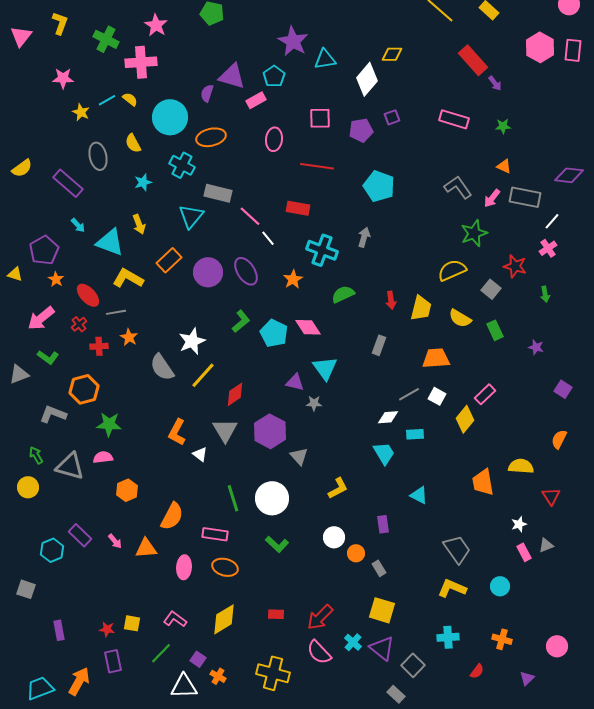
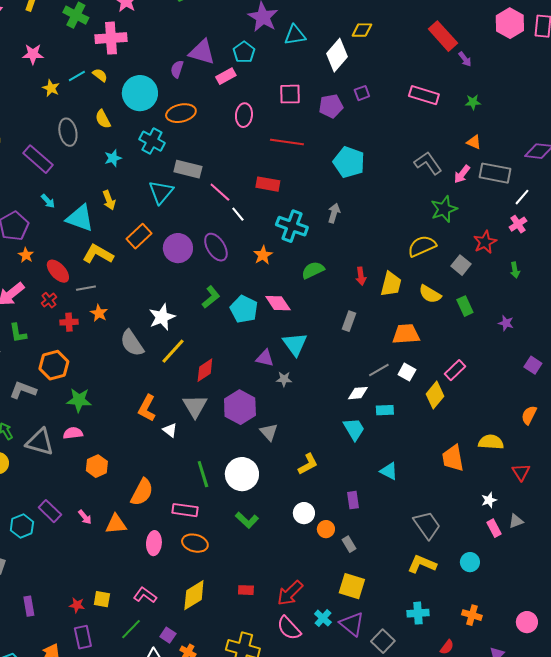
red star: (515, 266) -> (485, 242), turned 30
green L-shape: (48, 357) -> (18, 333), turned 45

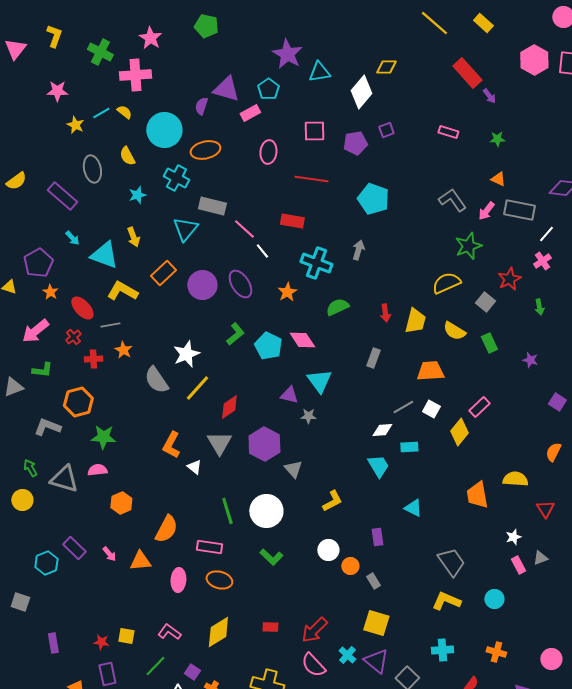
pink rectangle: (424, 95) -> (448, 132), size x0.7
green L-shape: (18, 333) -> (42, 370), turned -75

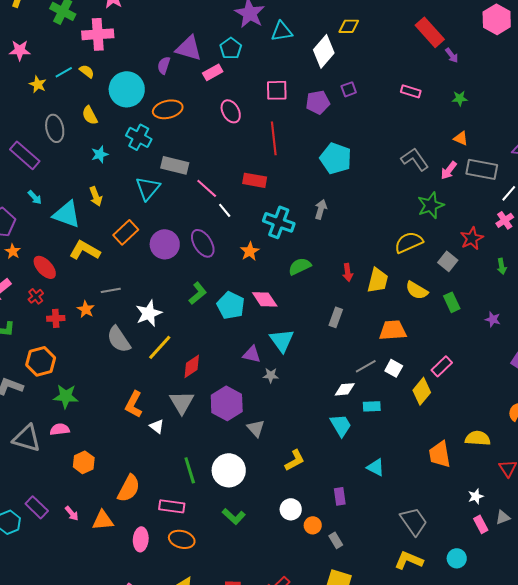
pink ellipse: (268, 152) -> (231, 111), turned -35
red line: (311, 179) -> (274, 138), turned 76
gray line: (110, 325) -> (111, 290), moved

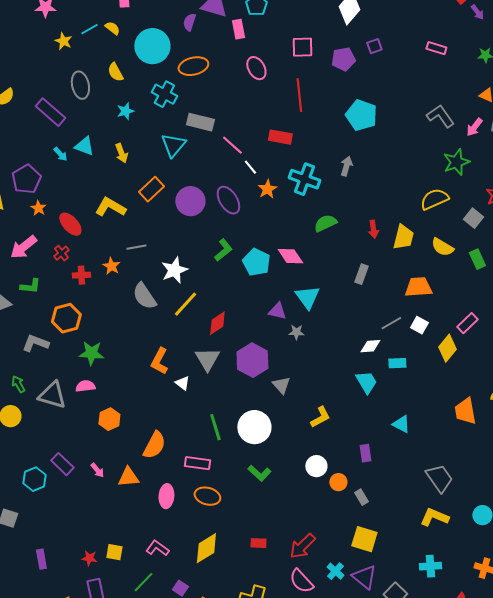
pink rectangle: (213, 72) -> (238, 29), turned -72
cyan triangle: (67, 214) -> (84, 146), moved, size x0.7
orange star: (250, 251) -> (267, 189), moved

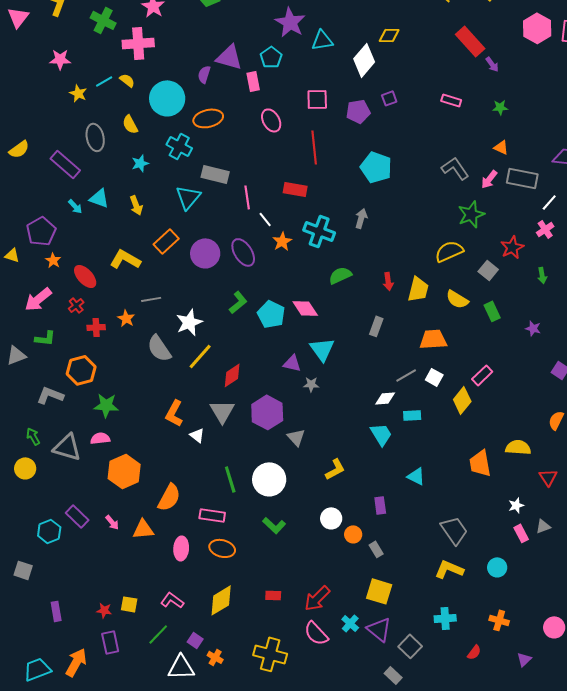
pink line: (232, 145) -> (247, 197), turned 40
orange hexagon: (109, 419) -> (124, 471), size x1.5

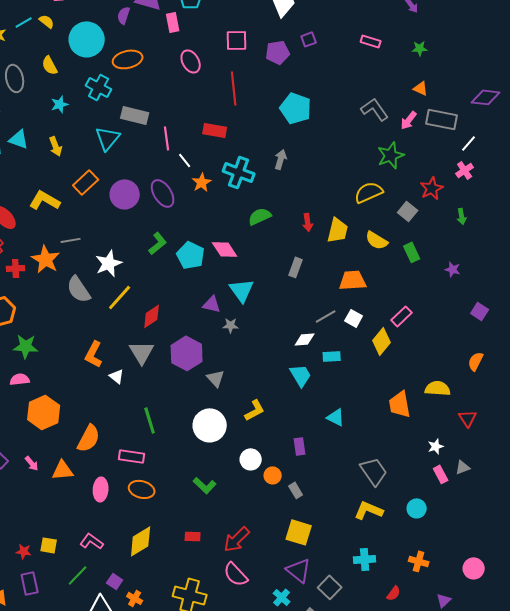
orange star: (126, 318) -> (46, 259), size x1.6
white circle: (269, 479) -> (210, 425), moved
green L-shape: (274, 525) -> (205, 485), moved
cyan cross: (350, 623) -> (282, 597), moved

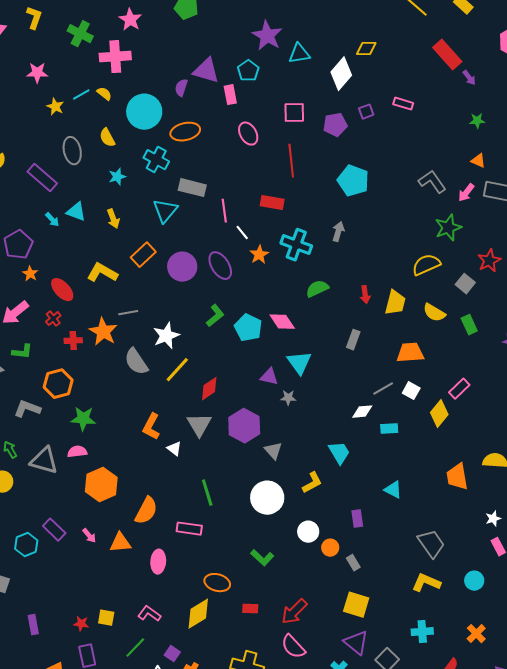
pink rectangle: (371, 41) -> (403, 104), moved
cyan trapezoid: (301, 375) -> (339, 453), moved
orange ellipse: (142, 489) -> (217, 583), moved
orange cross: (419, 561) -> (476, 634), turned 30

